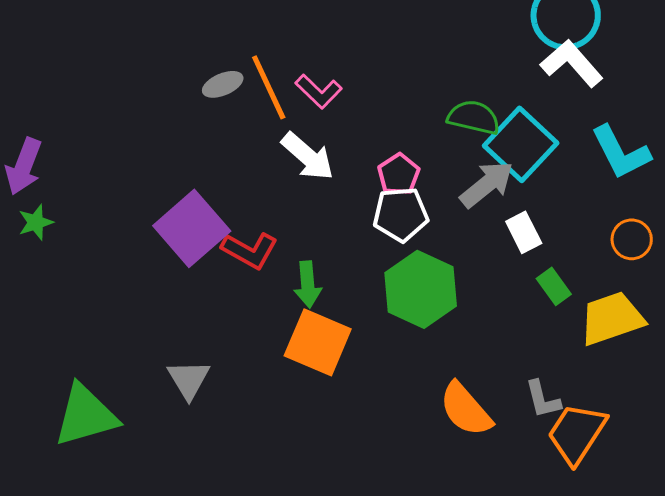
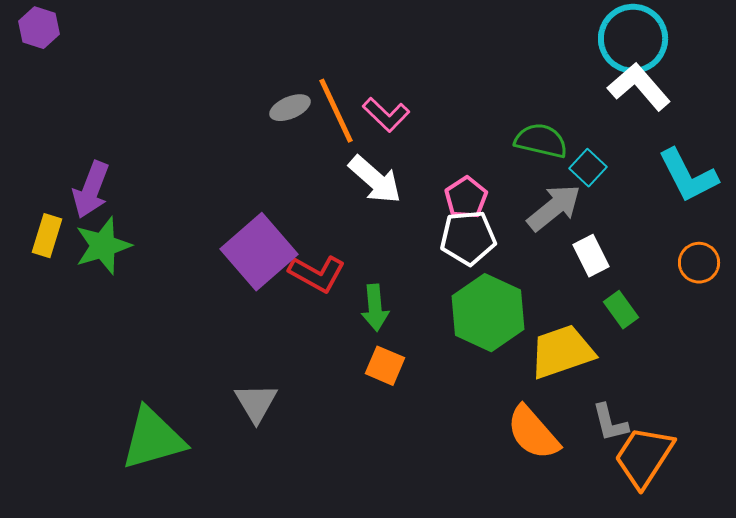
cyan square: (521, 144) -> (588, 168), size x0.5
green star: (36, 222) -> (103, 246), size x1.6
yellow trapezoid: (612, 318) -> (562, 352), moved
orange square: (318, 342) -> (385, 366), size x0.6

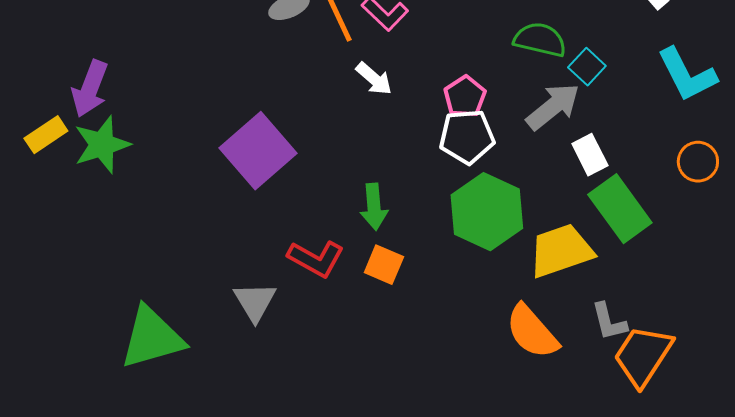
white arrow: (375, 180) -> (374, 79), size x0.7
yellow rectangle: (47, 236) -> (46, 135), turned 39
red L-shape: (317, 274) -> (316, 259), moved
green rectangle: (621, 310) -> (620, 209), size x1.8

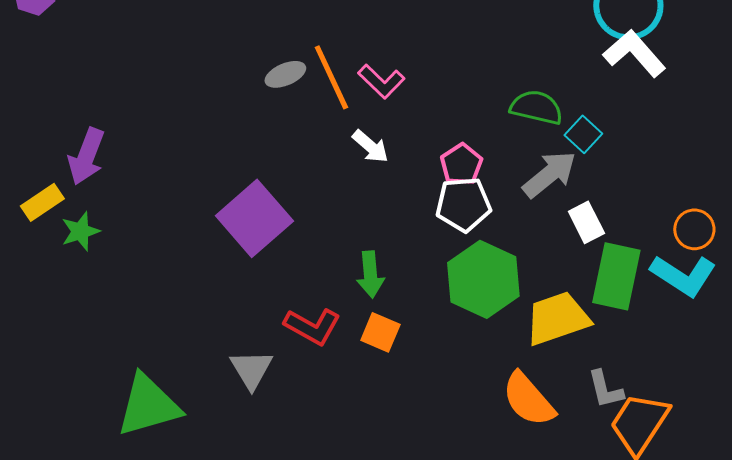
cyan L-shape: (687, 75) -> (683, 275), moved, turned -30
green star: (102, 145) -> (80, 231), moved, size x0.7
green rectangle: (620, 209) -> (616, 276), turned 48

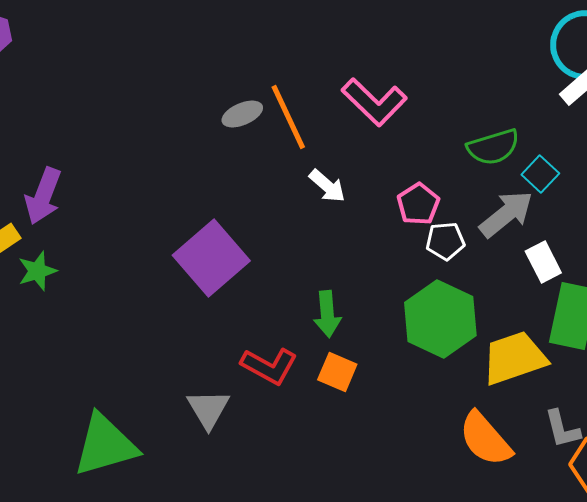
pink L-shape: (381, 81) -> (374, 102), moved, size x1.4
green semicircle: (536, 107) -> (493, 147), turned 150
white pentagon: (463, 204) -> (445, 241), moved, size x0.7

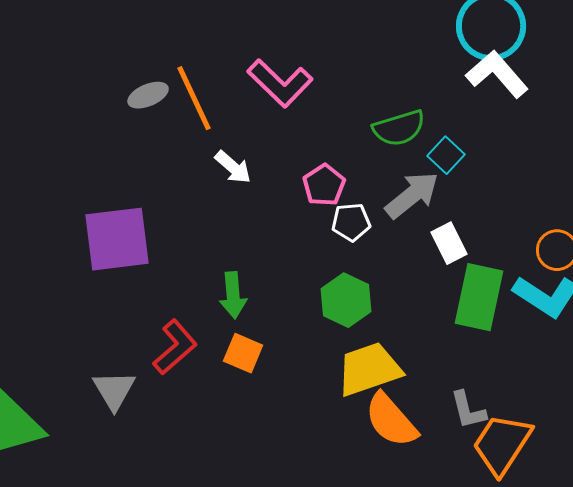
purple square: (211, 258) -> (117, 239), turned 34
green hexagon: (440, 319) -> (346, 300), size x0.7
yellow trapezoid: (514, 358) -> (369, 369), moved
red L-shape: (269, 366) -> (175, 347), turned -70

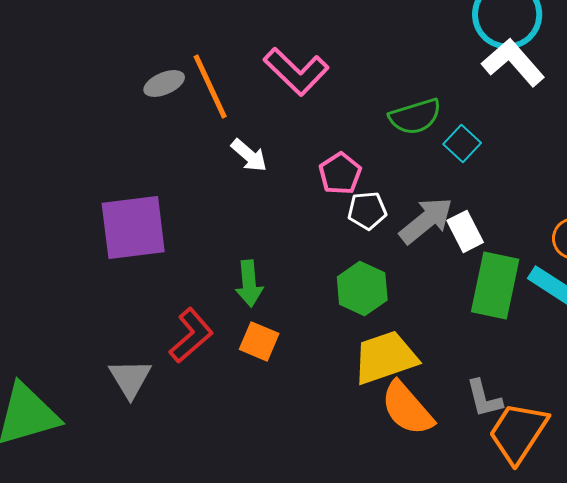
gray arrow: (412, 195) -> (426, 220), moved

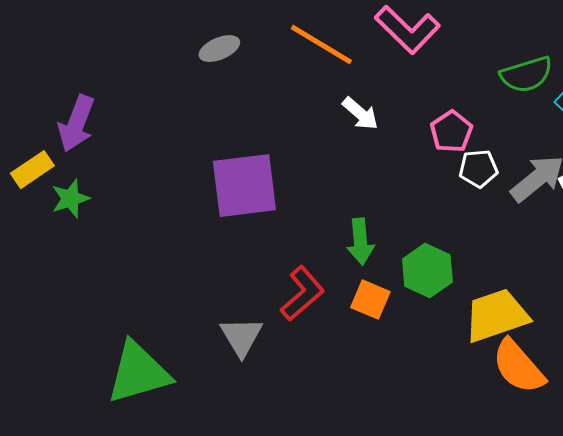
gray ellipse: (164, 83) -> (219, 49), moved
orange line: (210, 86) -> (321, 45), turned -34
green hexagon: (362, 288) -> (427, 271), moved

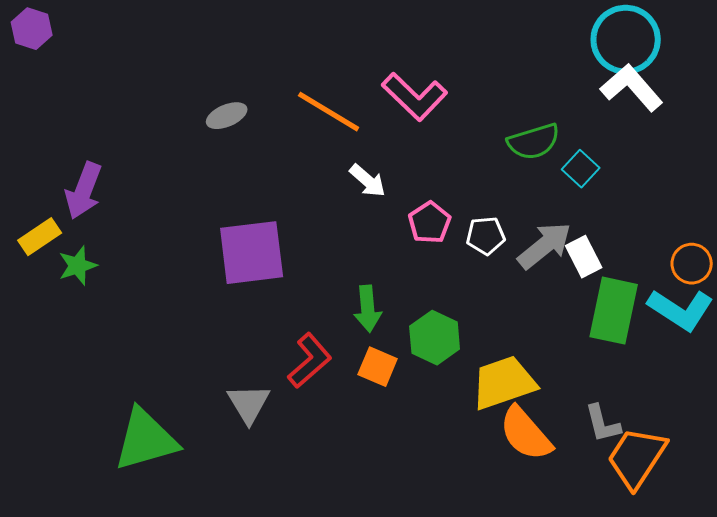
pink pentagon: (451, 132) -> (430, 223), moved

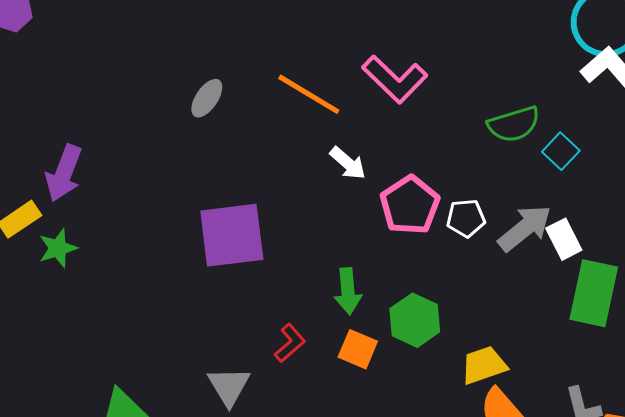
gray ellipse: (227, 116) -> (207, 98), turned -33
pink pentagon: (430, 223) -> (410, 205), size x1.4
red L-shape: (310, 361) -> (290, 343), size x0.7
yellow trapezoid: (504, 383) -> (484, 365), size x0.7

